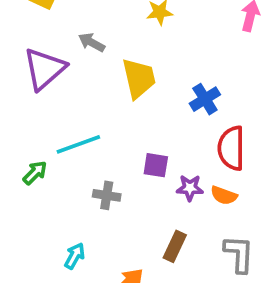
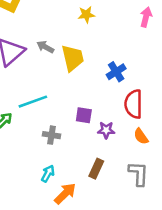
gray arrow: (92, 42) -> (45, 47), moved
orange semicircle: (224, 195) -> (141, 136), moved, turned 35
cyan arrow: (75, 256) -> (48, 174), moved

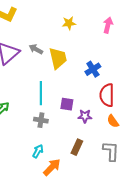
pink arrow: (146, 17) -> (108, 25), moved
cyan line: (33, 102) -> (41, 93), moved, turned -70

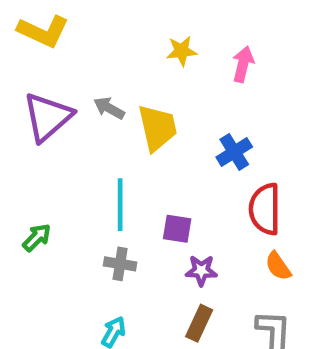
pink arrow: (108, 25) -> (243, 64), moved
purple star: (85, 116) -> (201, 270), moved

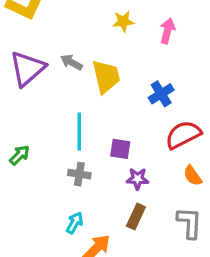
red semicircle: (265, 209) -> (183, 135), turned 63

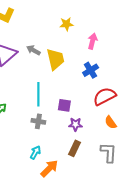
pink arrow: (167, 31) -> (93, 41), moved

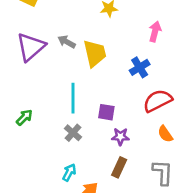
pink arrow: (93, 41) -> (155, 32), moved
gray cross: (38, 121) -> (73, 133), turned 32

